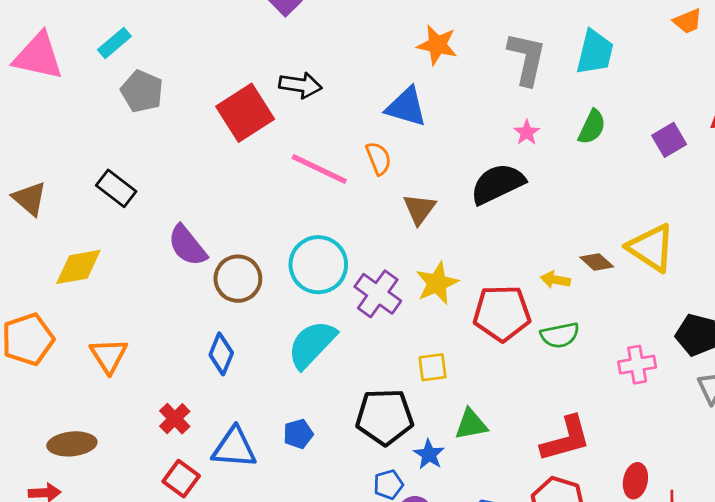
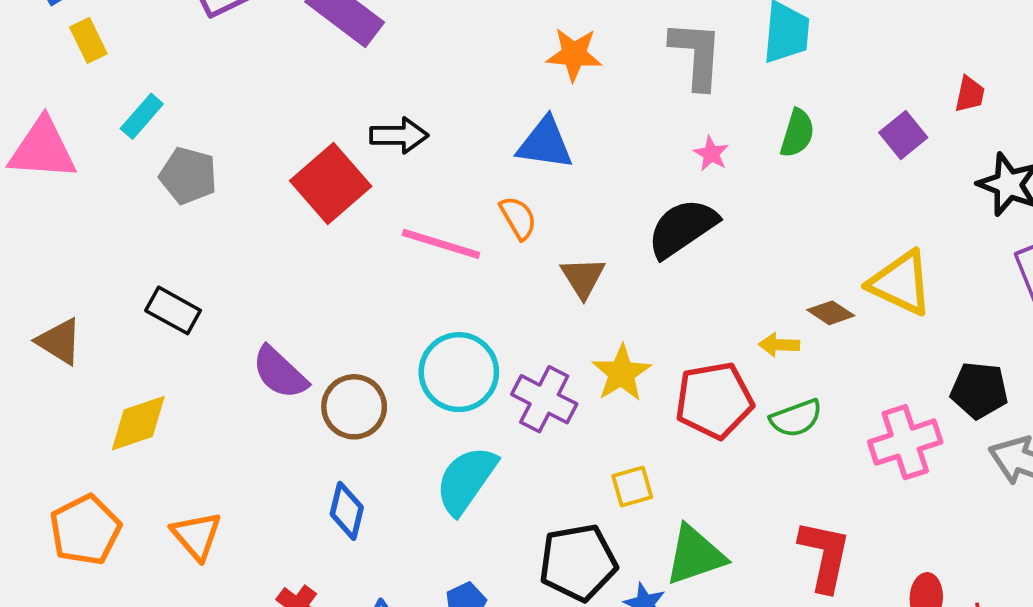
pink cross: (637, 365) -> (905, 442), size x1.4
green triangle: (471, 424) -> (695, 555), size x1.4
red L-shape: (566, 439) -> (825, 556), turned -54

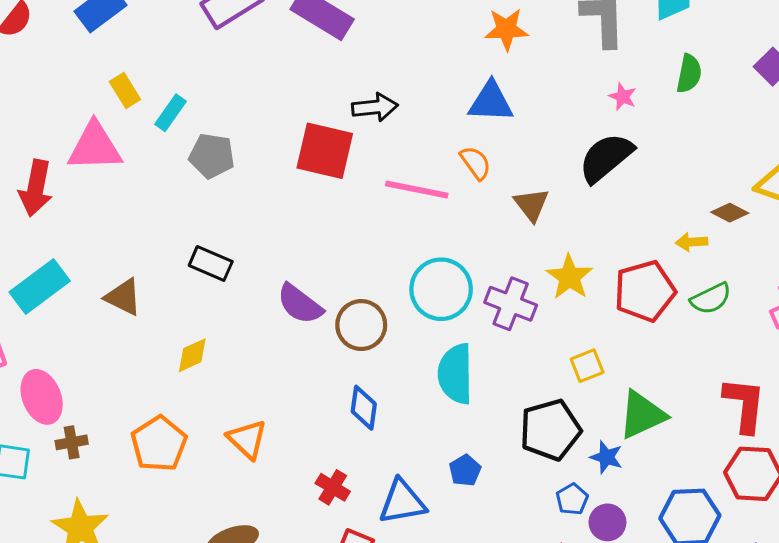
yellow rectangle: (88, 40) -> (125, 90), moved
red square: (331, 184) -> (325, 151), turned -30
yellow diamond: (138, 423) -> (192, 355), size x0.7
cyan semicircle: (466, 480) -> (455, 374), turned -30

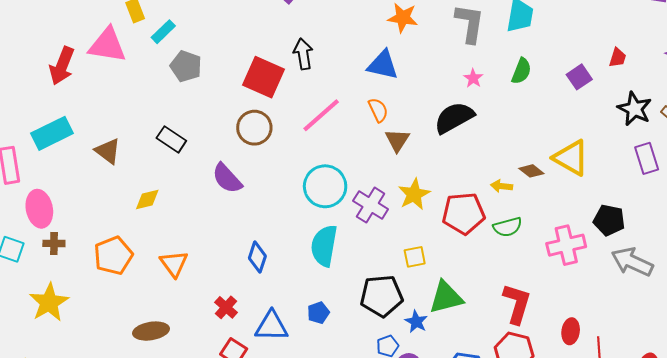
black arrow: (375, 107) -> (303, 54), turned -104
orange semicircle: (476, 163) -> (378, 110), moved
pink line: (417, 190) -> (321, 115), turned -63
brown circle: (361, 325) -> (254, 128), moved

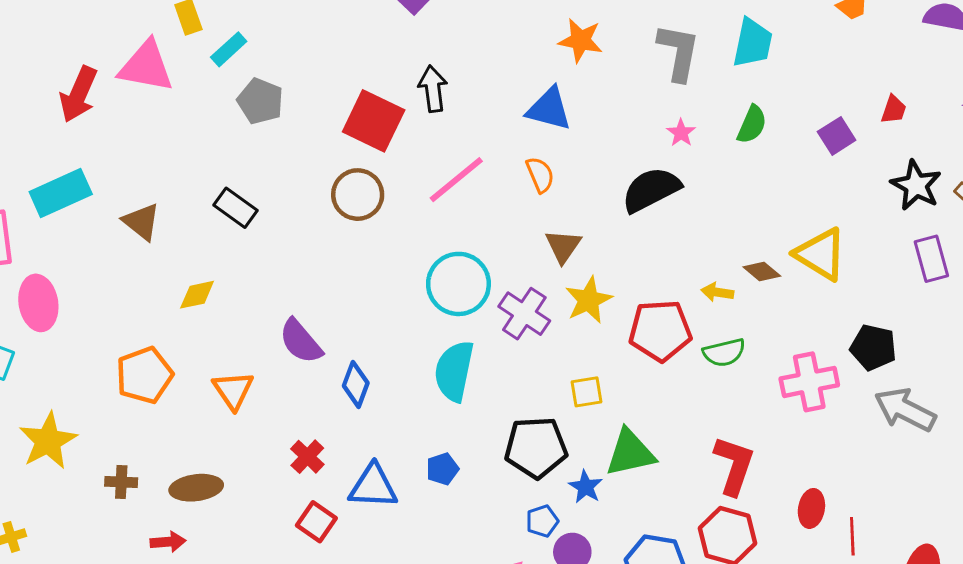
brown triangle: (397, 140) -> (563, 246), moved
purple semicircle: (227, 178) -> (301, 341), moved
brown cross: (54, 243) -> (121, 482), moved

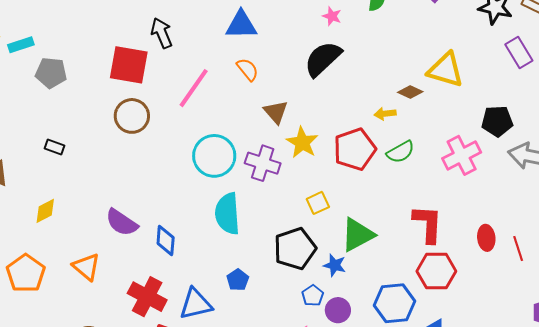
cyan rectangle: (229, 49) -> (21, 45), turned 40
black rectangle: (236, 208) -> (54, 147), size x0.7
red cross: (307, 457) -> (147, 297), size x1.6

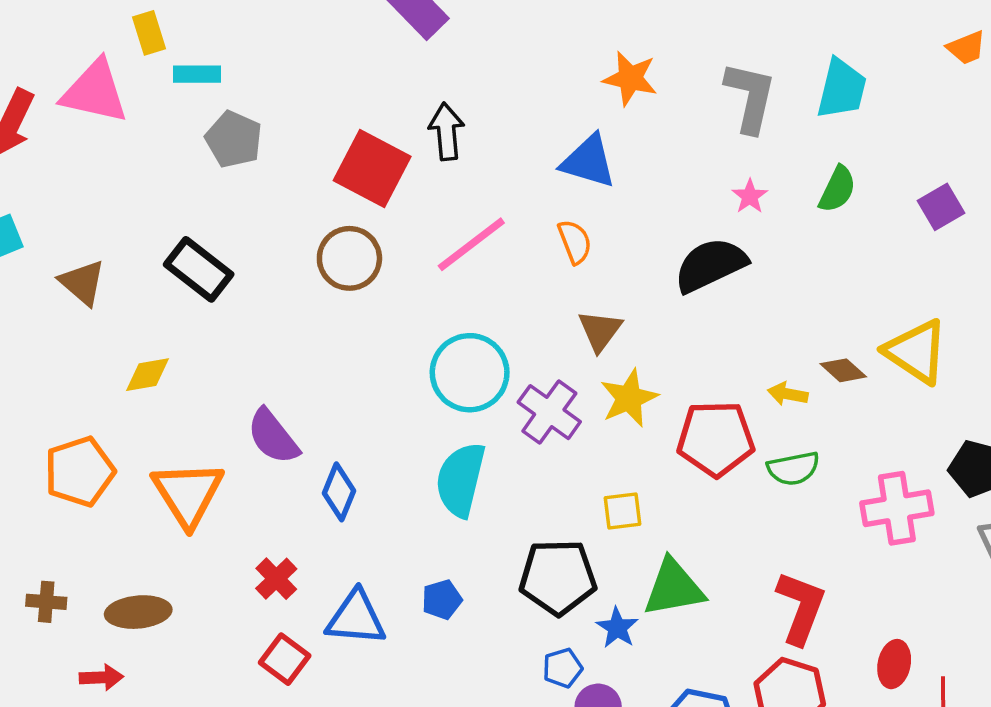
black rectangle: (54, 147) -> (199, 269), size x1.8
orange triangle: (86, 267) -> (188, 494), size x1.4
red cross: (147, 297) -> (276, 579), size x0.6

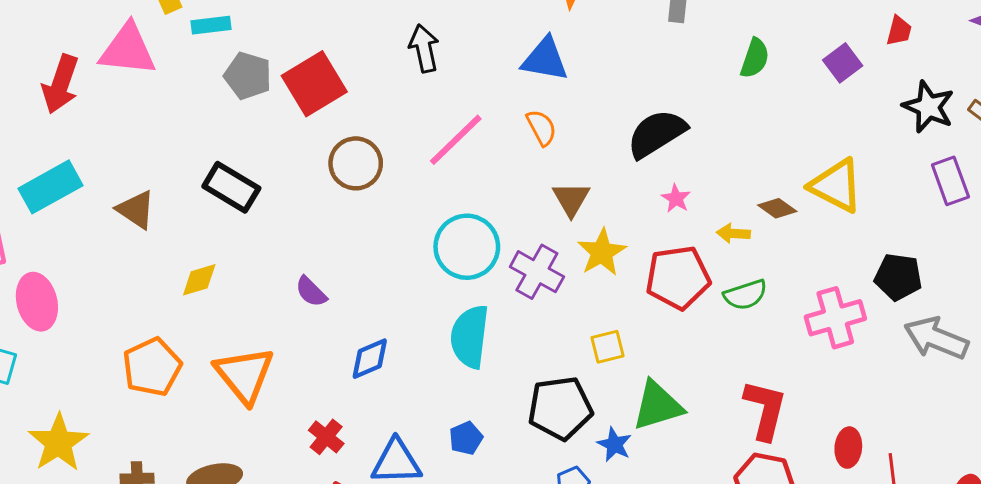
red square: (372, 168) -> (314, 84), moved, turned 38
pink star: (750, 196) -> (676, 198), moved
purple semicircle: (273, 437) -> (311, 292), moved, size x0.7
blue diamond: (339, 492) -> (370, 359), turned 51

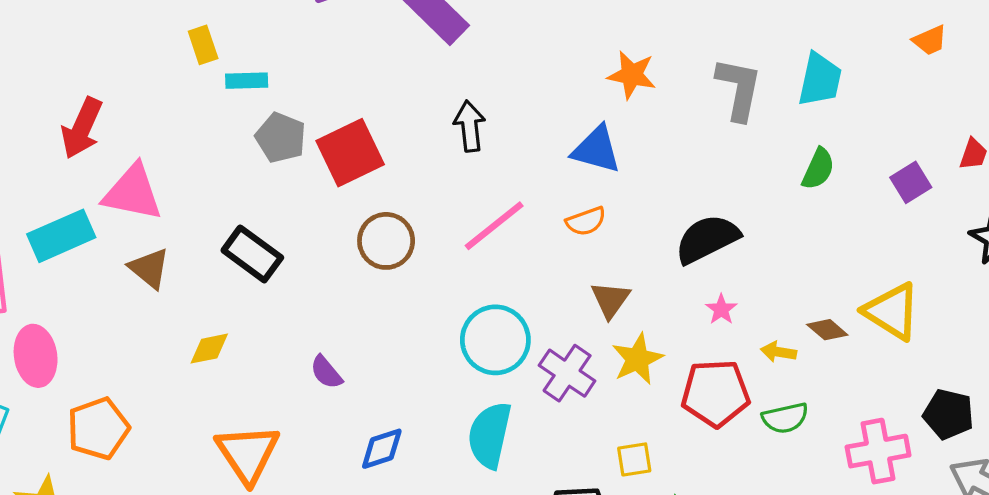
pink triangle: (128, 50) -> (133, 193), moved
orange semicircle: (541, 128) -> (586, 221), turned 93
orange pentagon: (152, 367) -> (98, 428), moved

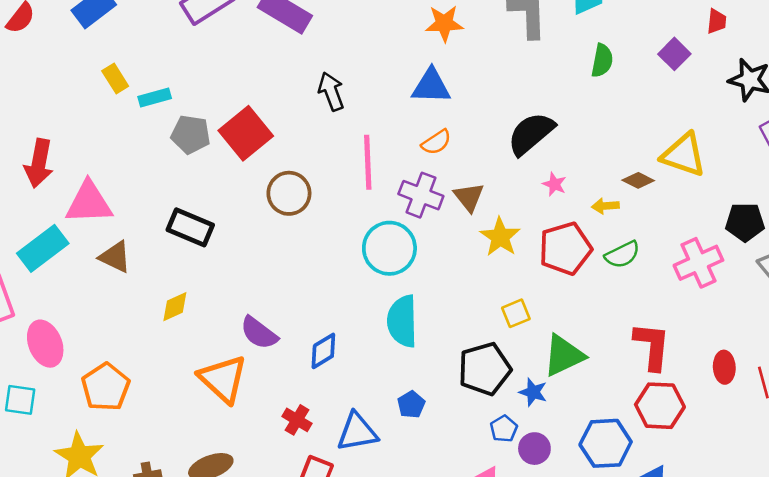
pink line: (494, 226) -> (368, 162), turned -40
purple semicircle: (326, 372) -> (259, 333), moved, size x1.4
purple cross: (567, 373) -> (421, 195), moved

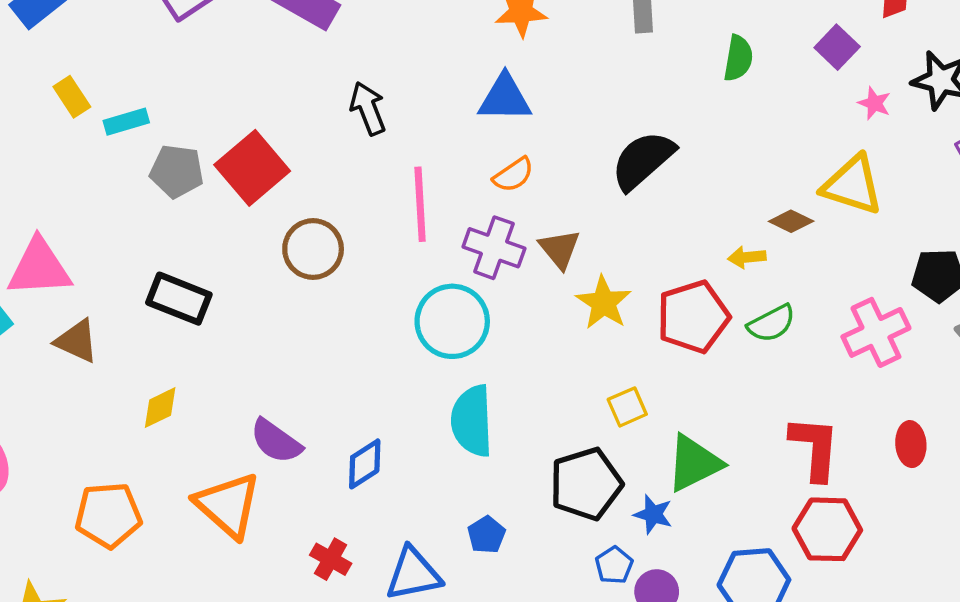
pink star: (554, 184) -> (874, 103), moved
red ellipse: (724, 367) -> (911, 444), moved
orange pentagon: (106, 387) -> (108, 515), moved, turned 30

